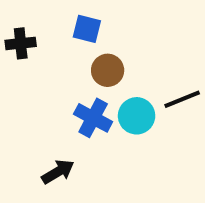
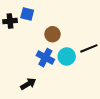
blue square: (87, 29) -> (27, 14), moved

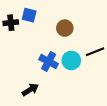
brown circle: (52, 34) -> (65, 28), moved

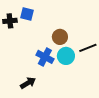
brown circle: (65, 28) -> (60, 37), moved

